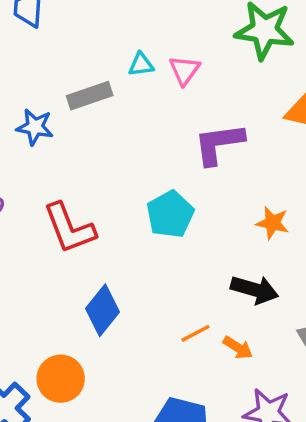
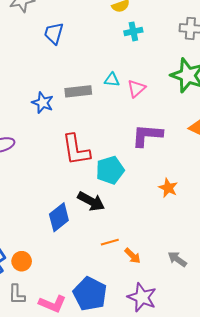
red L-shape: (69, 228) -> (76, 150), moved
black arrow: (255, 290) -> (91, 201), moved
orange circle: (61, 379) -> (22, 261), moved, size x0.7

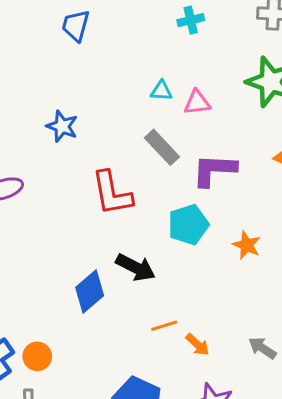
pink triangle: (136, 89) -> (197, 103), turned 36
gray rectangle: (78, 91) -> (162, 147), moved, turned 55
cyan pentagon: (110, 170) -> (188, 225), moved

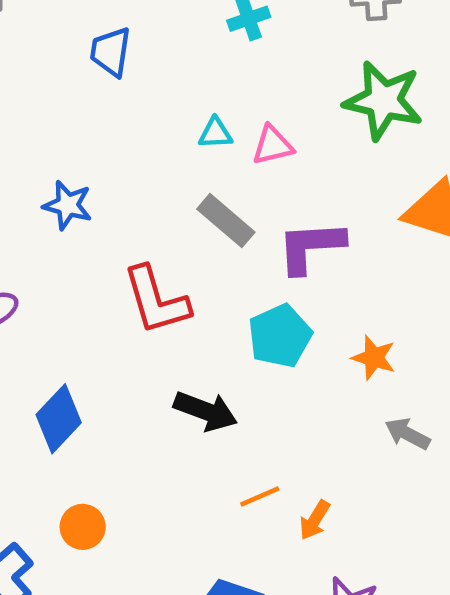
blue trapezoid: (76, 26) -> (111, 52), moved
blue diamond: (90, 291) -> (59, 419), moved
orange arrow: (197, 345) -> (315, 520), turned 85
gray arrow: (262, 348) -> (407, 434), moved
orange circle: (37, 356) -> (83, 527), moved

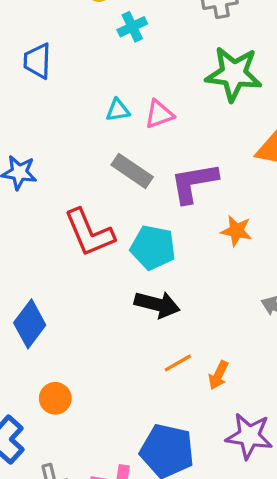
cyan pentagon: (280, 336) -> (153, 247), moved, turned -30
orange star: (374, 358) -> (237, 231), moved
black arrow: (206, 411) -> (157, 304), moved

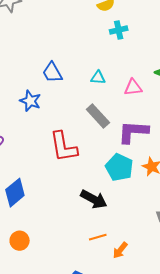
blue trapezoid: (37, 61) -> (52, 73), moved, turned -45
pink triangle: (159, 114) -> (133, 87), moved
cyan pentagon: (153, 247) -> (119, 167), moved

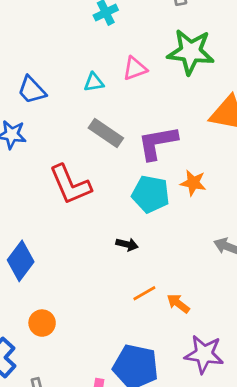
pink triangle: (133, 87) -> (135, 68), moved
black arrow: (94, 199) -> (127, 244), size x0.6
orange arrow: (120, 250) -> (178, 303), turned 102

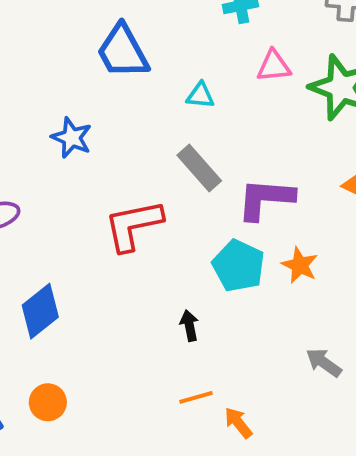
pink triangle: (135, 68) -> (274, 66), moved
blue trapezoid: (32, 90) -> (123, 51), moved, size x1.4
red L-shape: (70, 185) -> (133, 225), turned 87
black arrow: (127, 244) -> (189, 326), turned -130

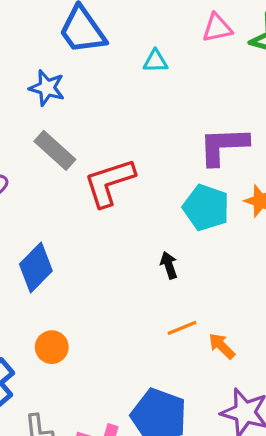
blue star: (72, 138) -> (47, 88), moved
gray rectangle: (199, 168) -> (55, 150), moved

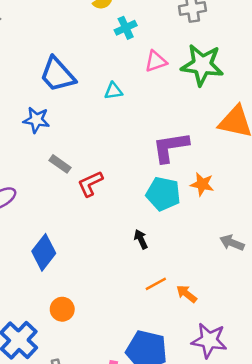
gray rectangle: (55, 150) -> (60, 164), moved, size x0.7
red L-shape: (109, 182) -> (90, 184), size x0.7

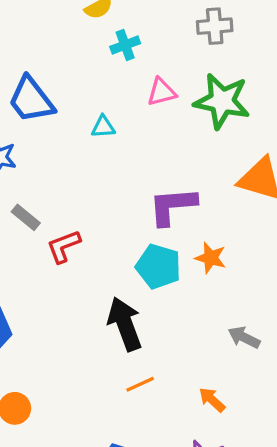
black arrow: (141, 239) -> (125, 324), size x2.0
orange arrow: (187, 294) -> (212, 400), moved

